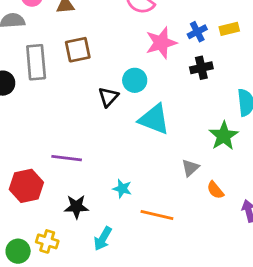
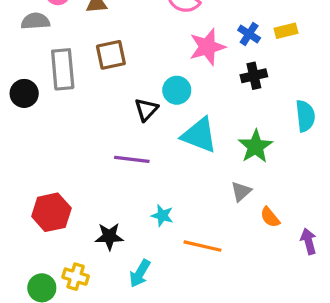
blue cross: (197, 32) -> (249, 34), turned -30
green star: (224, 136) -> (255, 146), moved
purple line: (67, 158) -> (132, 159), moved

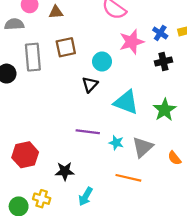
cyan circle: (177, 90) -> (102, 61), moved
purple line: (132, 159) -> (88, 132), moved
gray triangle: (241, 191) -> (143, 147), moved, size x1.5
cyan star: (162, 216) -> (116, 143), moved

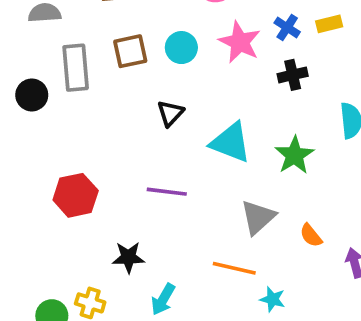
pink star: (132, 42) -> (240, 42), turned -30
cyan circle: (102, 61) -> (181, 48), moved
cyan star: (116, 143) -> (273, 299), moved
red hexagon: (25, 155) -> (76, 195), moved

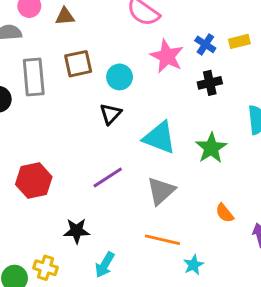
cyan circle: (181, 48) -> (120, 77), moved
purple line: (167, 192) -> (108, 178), turned -40
gray triangle: (258, 217) -> (161, 191), moved
cyan star: (273, 299) -> (193, 265), turned 30

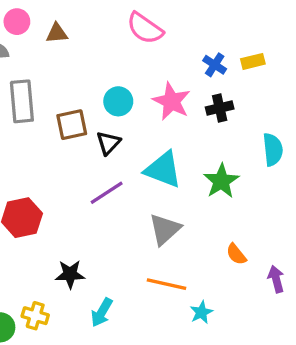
pink star: (167, 56) -> (171, 101), moved
brown square: (78, 64) -> (72, 125), moved
purple line: (108, 178) -> (107, 193), moved

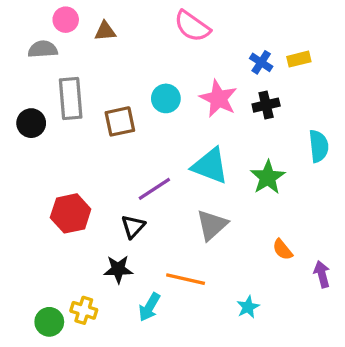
black triangle: (108, 143) -> (133, 227), moved
orange line: (166, 284) -> (186, 279), moved

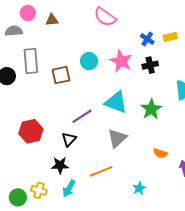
orange semicircle: (282, 250) -> (160, 153), turned -32
orange line: (186, 279) -> (101, 171), turned -35
cyan arrow: (149, 307) -> (69, 188), moved

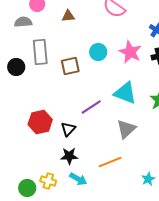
brown triangle: (52, 20) -> (68, 16), moved
black triangle: (69, 139) -> (68, 129), moved
cyan arrow: (69, 188) -> (78, 179), turned -90

